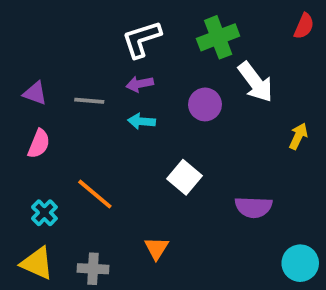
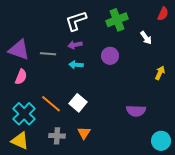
white arrow: (255, 82) -> (146, 38), moved, size x0.6
purple triangle: (35, 93) -> (19, 50), size x1.6
white square: (184, 177) -> (78, 103), moved
cyan cross: (44, 213) -> (24, 114), size x1.6
gray cross: (93, 269) -> (57, 136), moved

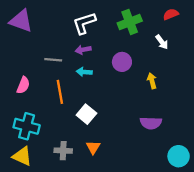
red semicircle: (163, 14) -> (171, 14), moved, turned -136
purple triangle: (19, 50) -> (21, 21), moved
yellow arrow: (160, 73) -> (152, 81), moved, turned -40
orange line: (51, 104) -> (60, 92), moved, turned 40
cyan cross: (24, 114) -> (27, 126), turned -30

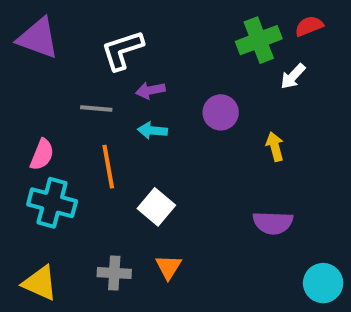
green cross: (130, 22) -> (259, 40), moved
white L-shape: (84, 23) -> (122, 50), moved
white arrow: (162, 42) -> (293, 76), turned 80
cyan cross: (27, 126) -> (52, 203), moved

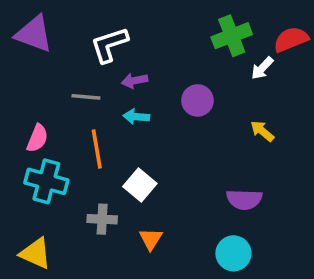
red semicircle: (309, 26) -> (291, 39), moved, size x1.4
yellow arrow: (275, 147) -> (262, 131), moved, turned -35
gray cross: (114, 273) -> (102, 219), moved
cyan circle: (323, 283) -> (233, 253), moved

